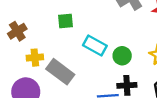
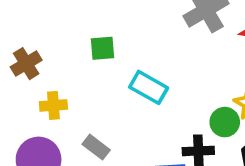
green circle: (122, 56) -> (225, 122), moved
gray rectangle: (60, 72) -> (96, 147), moved, size x0.6

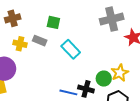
gray rectangle: (96, 147) -> (40, 41), moved, turned -32

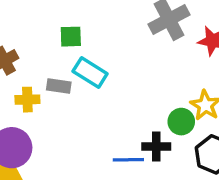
green square: (53, 22) -> (71, 37), moved
cyan rectangle: (71, 49) -> (90, 72), moved

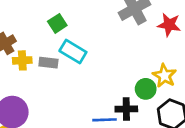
green square: (71, 37) -> (57, 23), turned -30
yellow cross: (27, 100) -> (22, 60), moved

